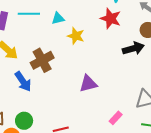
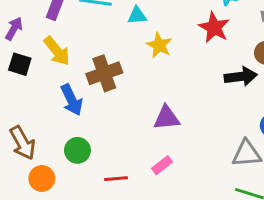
pink rectangle: (116, 118) -> (162, 165), moved
green circle: (24, 121) -> (77, 150), moved

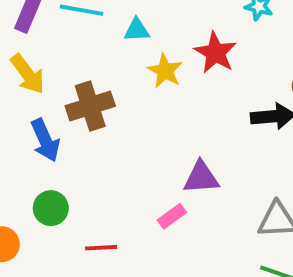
red star: (214, 28) -> (215, 53), moved
purple triangle: (166, 118) -> (201, 178), moved
pink rectangle: (162, 165) -> (172, 216), moved

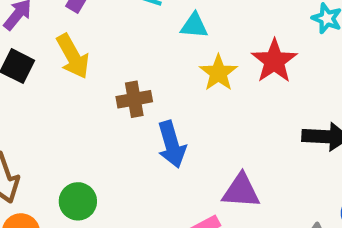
brown cross: (90, 106) -> (134, 99), size x0.7
blue arrow: (45, 140) -> (172, 144), moved

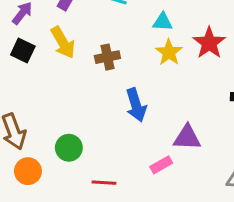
cyan triangle: (194, 26) -> (163, 22), moved
brown cross: (134, 99) -> (107, 57), moved

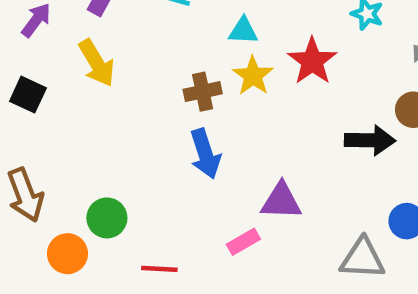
black square: (23, 51) -> (28, 95), moved
brown cross: (107, 57) -> (203, 92), moved
orange circle: (28, 171) -> (67, 254), moved

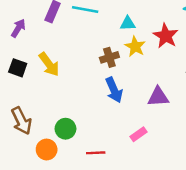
yellow arrow: (97, 63) -> (49, 64), moved
purple triangle: (281, 201) -> (158, 97), moved

